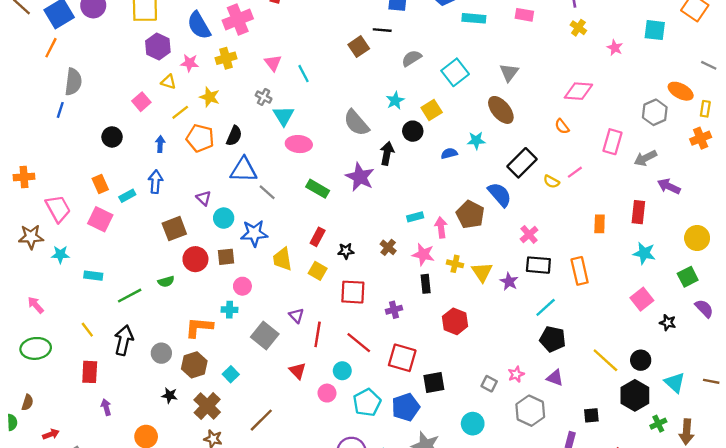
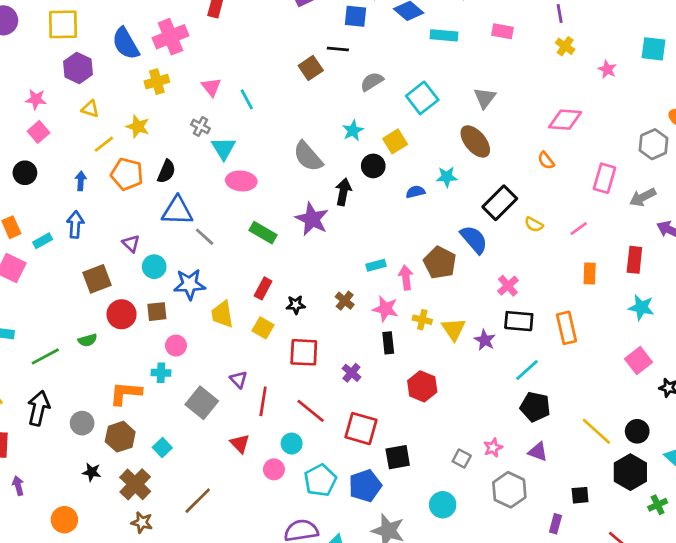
pink star: (190, 63) -> (36, 99), moved
pink square: (141, 102) -> (39, 132), moved
pink line: (575, 172) -> (579, 229), moved
purple cross: (394, 310) -> (351, 373), turned -35

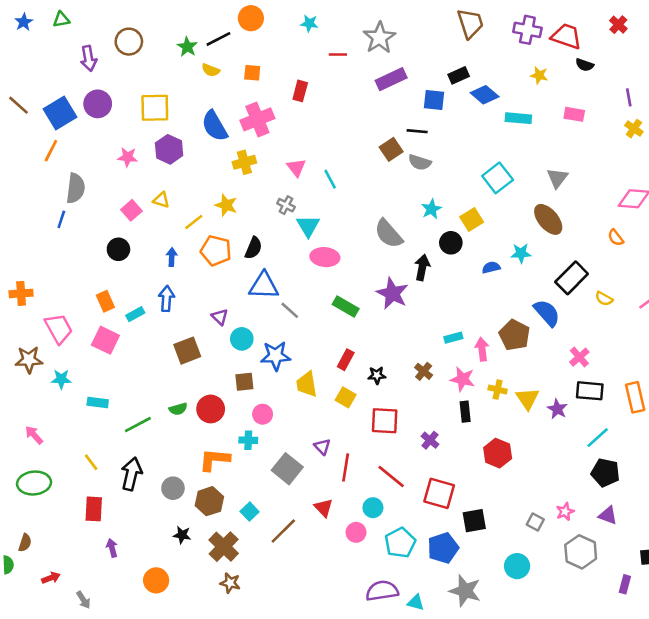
gray semicircle: (372, 82) -> (420, 162), moved, turned -130
pink star: (36, 99) -> (128, 157), moved
yellow triangle: (90, 109) -> (161, 200), moved
red circle: (122, 314) -> (211, 409), moved
brown line: (198, 501) -> (283, 531), moved

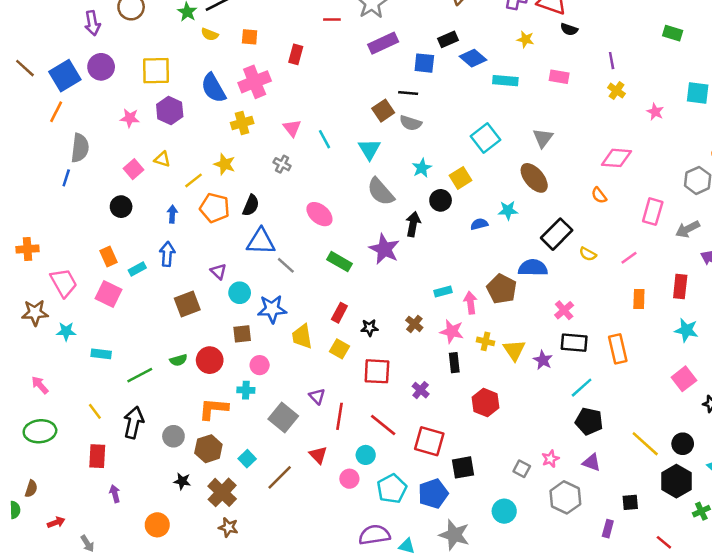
cyan triangle: (308, 226) -> (369, 149), moved
pink ellipse: (325, 257) -> (319, 214), turned 35
blue semicircle: (547, 313) -> (533, 268), turned -48

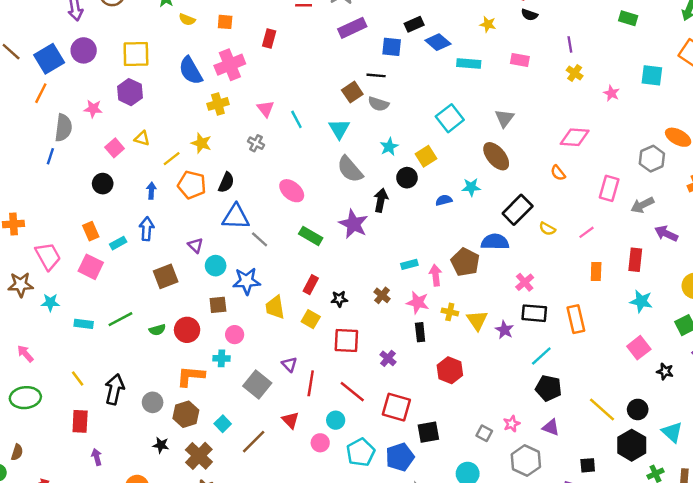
purple hexagon: (170, 111) -> (130, 92), moved
pink star: (130, 118) -> (93, 109), moved
green line: (140, 375) -> (120, 319), moved

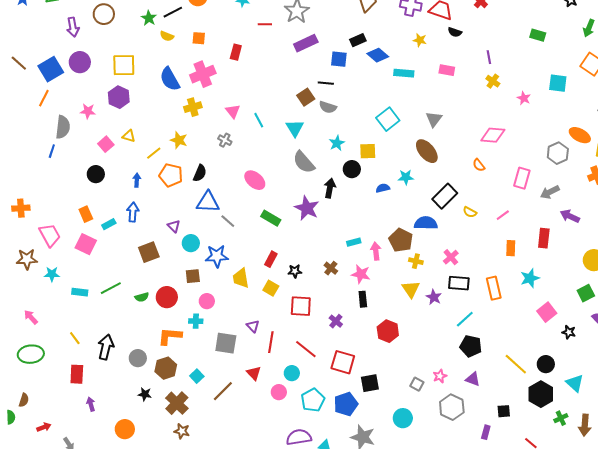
yellow square: (426, 156) -> (368, 151), turned 30
cyan star: (641, 301) -> (530, 278), moved, turned -30
yellow cross: (450, 312) -> (416, 261), moved
gray square: (257, 385) -> (226, 343), turned -30

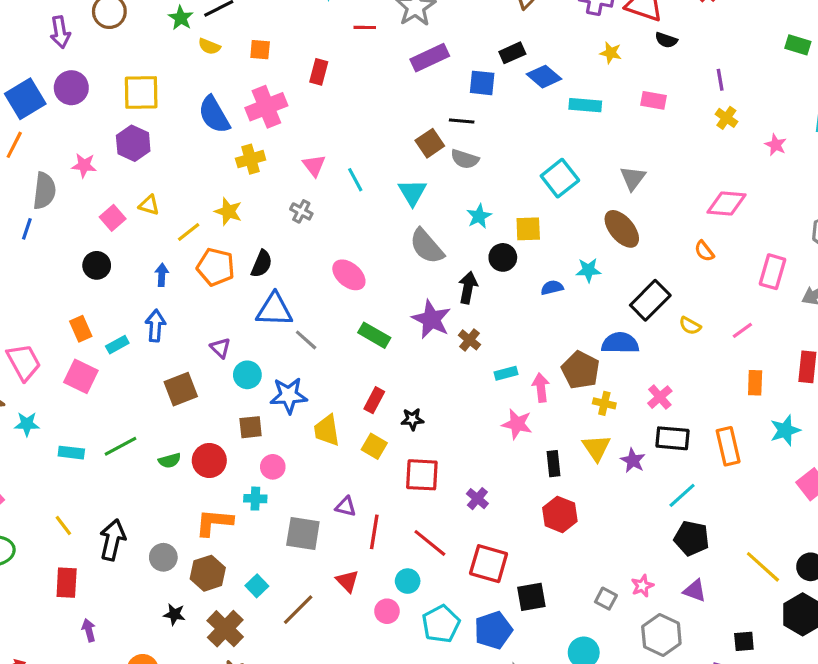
brown cross: (331, 268) -> (469, 340), moved
black rectangle: (363, 299) -> (554, 464), moved
purple triangle: (253, 326) -> (346, 507), turned -32

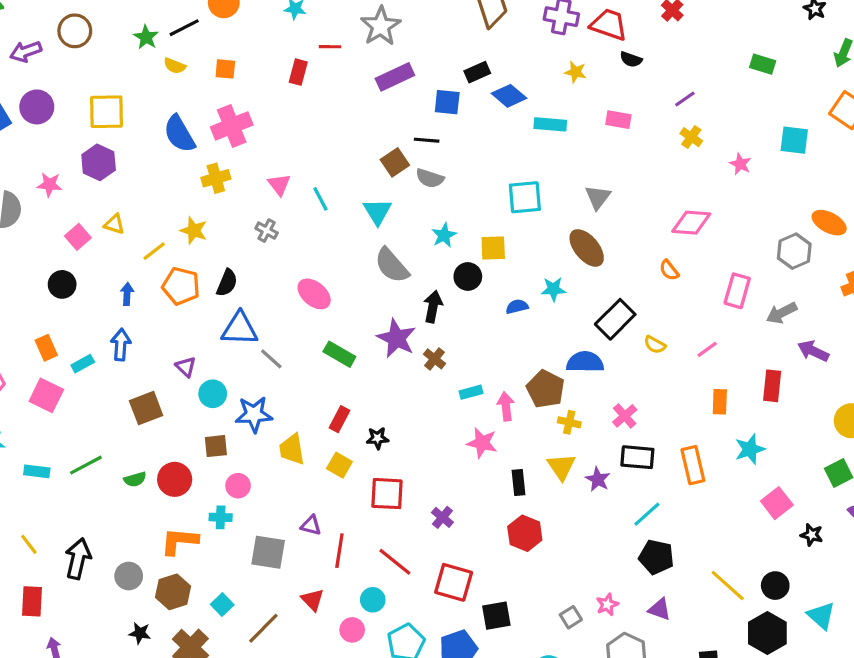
purple arrow: (60, 32) -> (26, 51), turned 80
red rectangle: (319, 72) -> (298, 72), moved
purple line: (720, 80) -> (685, 99), turned 65
cyan square: (560, 178) -> (525, 197), turned 33
gray square: (606, 599) -> (571, 617), turned 30

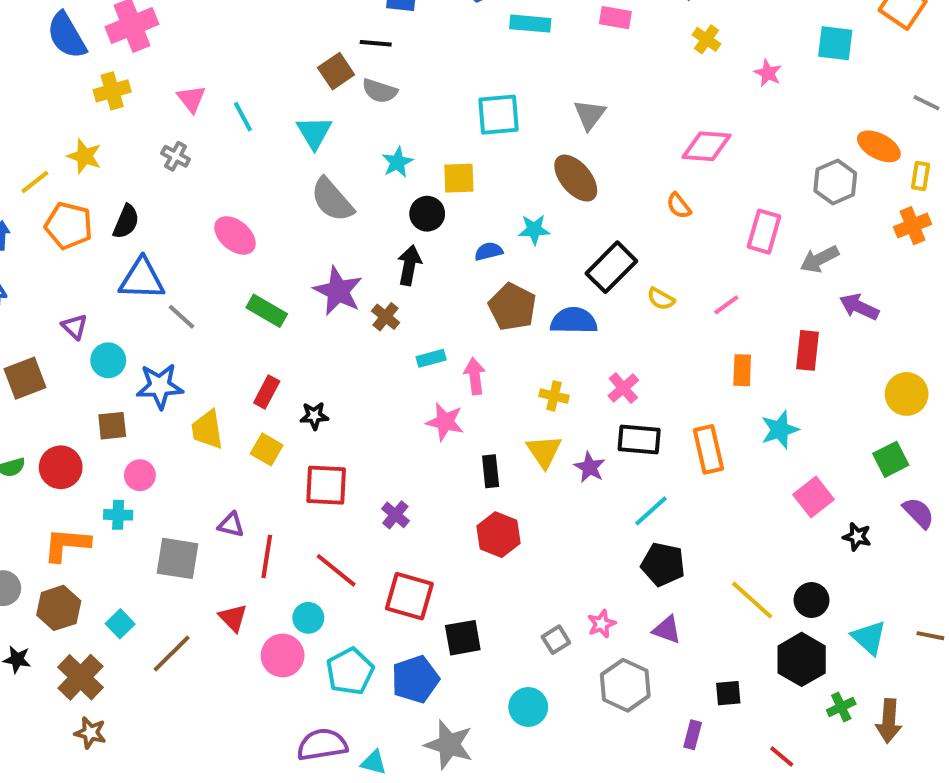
black arrow: (433, 307) -> (409, 265), moved
brown pentagon: (545, 389) -> (512, 307), moved
pink circle: (352, 630) -> (283, 655), size x1.4

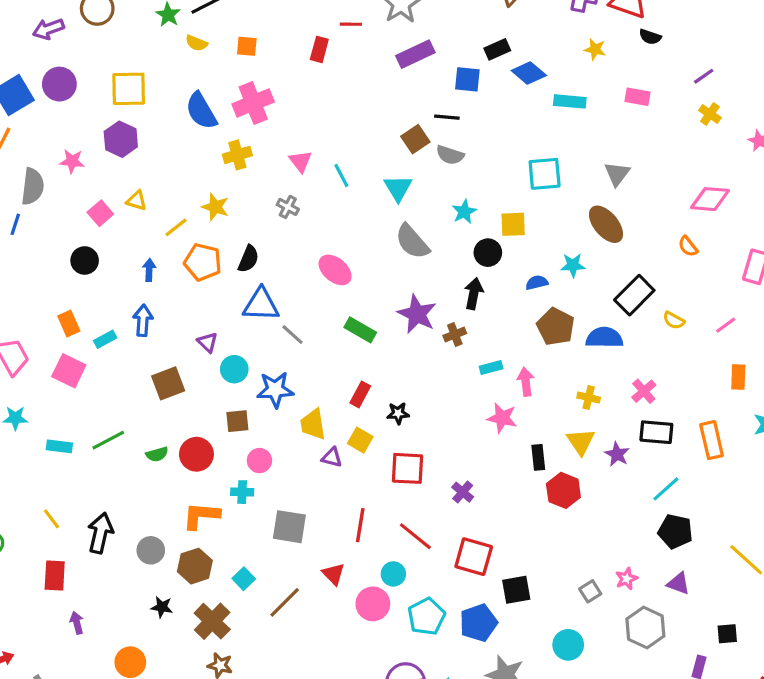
brown cross: (386, 317) -> (455, 335), turned 30
purple triangle: (231, 525) -> (332, 457), moved
red hexagon: (498, 535) -> (563, 490), moved

